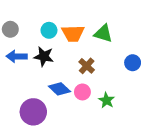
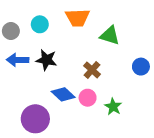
cyan circle: (49, 30) -> (40, 24), moved
orange trapezoid: (73, 33) -> (78, 18), moved

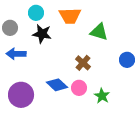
cyan circle: (40, 24) -> (36, 13), moved
black star: (46, 60) -> (42, 34), moved
purple circle: (35, 119) -> (21, 95), moved

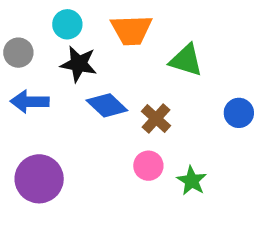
blue diamond: (57, 85) -> (107, 105), moved

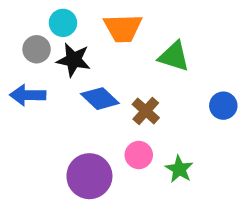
gray circle: (18, 53) -> (37, 49), moved
purple circle: (39, 179) -> (89, 176), moved

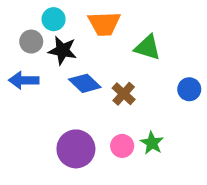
pink circle: (139, 155) -> (122, 146), moved

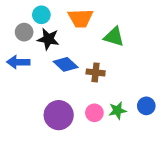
blue circle: (189, 89) -> (146, 106), moved
brown cross: (124, 94) -> (96, 72), turned -36
green star: (152, 143) -> (117, 110), turned 30

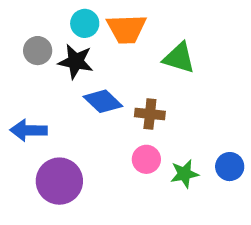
cyan circle: (41, 15) -> (85, 23), moved
blue arrow: (18, 62) -> (29, 130), moved
pink circle: (94, 113) -> (146, 159), moved
purple circle: (59, 115) -> (59, 181), moved

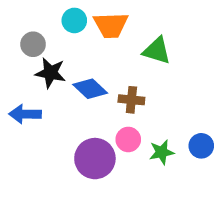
black star: (76, 61) -> (50, 73), moved
purple circle: (59, 181) -> (95, 159), moved

